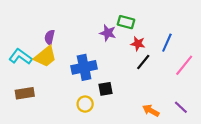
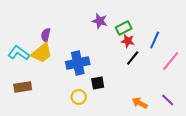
green rectangle: (126, 22) -> (124, 28), moved, turned -42
purple star: (108, 33) -> (100, 21), moved

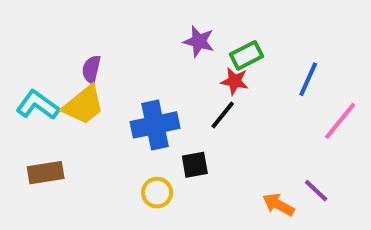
red star: (128, 41) -> (235, 81), moved
black line: (133, 58) -> (223, 115), moved
purple line: (168, 100) -> (316, 191), moved

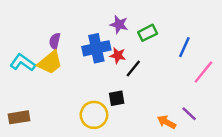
red star: (235, 81) -> (118, 55), moved
blue cross: (155, 125) -> (96, 48), moved
brown rectangle: (46, 173) -> (19, 117), moved
yellow circle: (157, 193) -> (94, 115), size x1.5

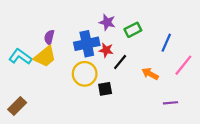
purple line: (189, 114) -> (170, 103), turned -48
yellow circle: (94, 115) -> (85, 74), moved
brown rectangle: (19, 117) -> (17, 106), turned -36
orange arrow: (167, 122) -> (150, 74), moved

